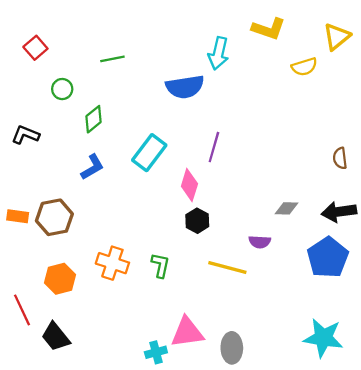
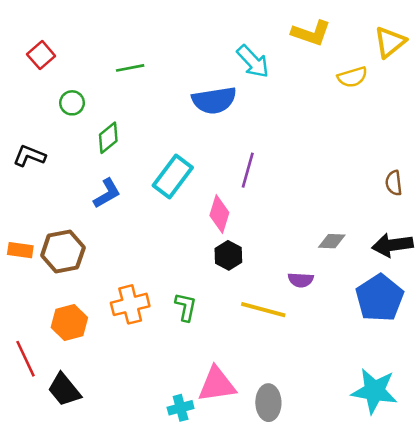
cyan arrow: (218, 53) -> (253, 62), turned -56
orange cross: (112, 263) -> (130, 304), turned -32

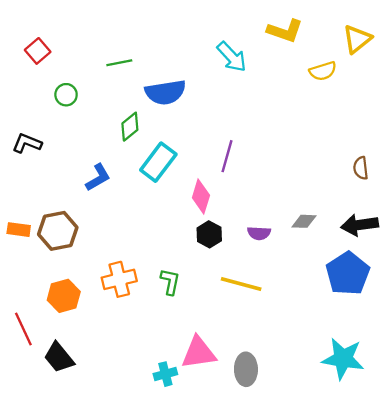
blue semicircle: (214, 100) -> (165, 92), moved
green diamond: (108, 138) -> (130, 127), moved
purple semicircle: (301, 280) -> (259, 233), moved

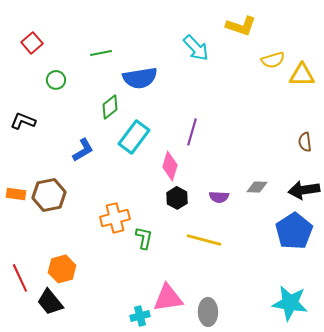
yellow triangle: (357, 39) -> (302, 75), moved, turned 40
orange cross: (119, 279) -> (115, 218), moved
orange hexagon: (64, 296) -> (62, 269), moved

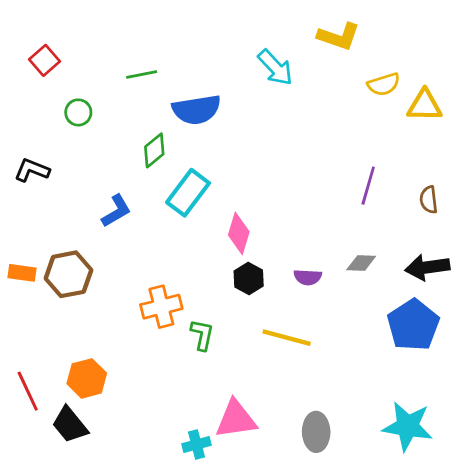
purple line: (192, 132) -> (368, 186), moved
gray ellipse: (208, 312) -> (316, 432), moved

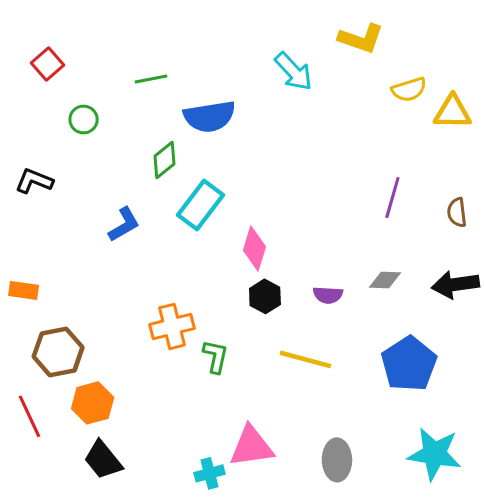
brown hexagon: (68, 274) -> (58, 352), moved
blue pentagon: (413, 325) -> (409, 364), moved
black trapezoid: (70, 425) -> (103, 460), moved

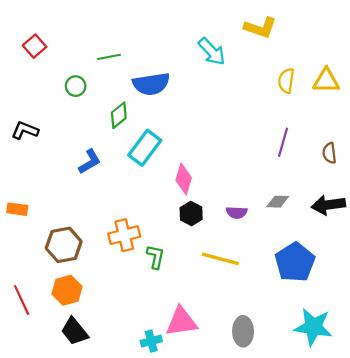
yellow semicircle: (409, 90) -> (286, 81), moved, turned 115
green circle: (84, 120) -> (76, 86), moved
brown hexagon: (58, 352) -> (64, 245), moved

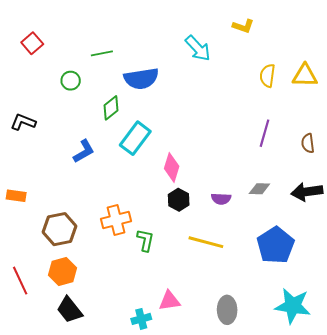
yellow L-shape: (260, 28) -> (243, 26), size x0.7
pink triangle: (181, 322) -> (170, 301), size x0.7

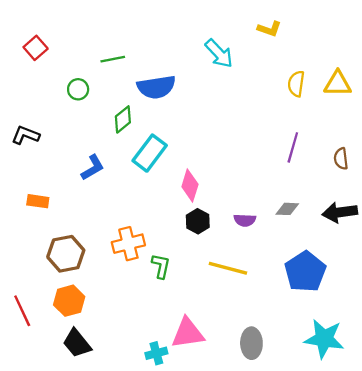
orange rectangle: (16, 196) -> (38, 201), moved
pink triangle: (170, 301) -> (188, 333), size x1.4

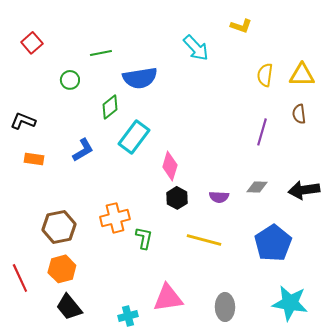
brown semicircle: (341, 159) -> (299, 114), moved
orange rectangle: (38, 201) -> (34, 159), moved
cyan cross: (156, 353) -> (128, 316), moved

